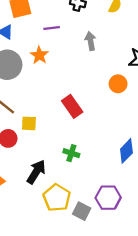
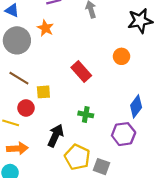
orange circle: (118, 84) -> (121, 56), moved
purple hexagon: (108, 198) -> (124, 134), moved

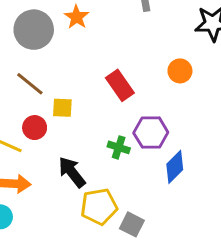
blue diamond: (136, 106) -> (175, 167), moved
purple hexagon: (124, 134) -> (151, 133), moved
black arrow: (56, 136) -> (72, 172), turned -70
yellow pentagon: (77, 157) -> (99, 207), turned 30

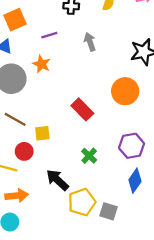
orange circle: (180, 71) -> (125, 91), size x1.5
purple hexagon: (151, 133) -> (132, 146), moved
green cross: (119, 147) -> (89, 156), turned 35
blue diamond: (175, 167) -> (135, 181), moved

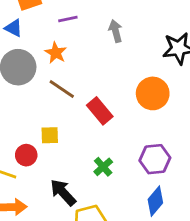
brown line: (15, 119) -> (62, 89), moved

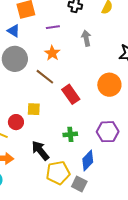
orange star: (56, 53) -> (52, 53), moved
green cross: (103, 167) -> (70, 134), turned 32
blue diamond: (155, 201) -> (88, 161), moved

